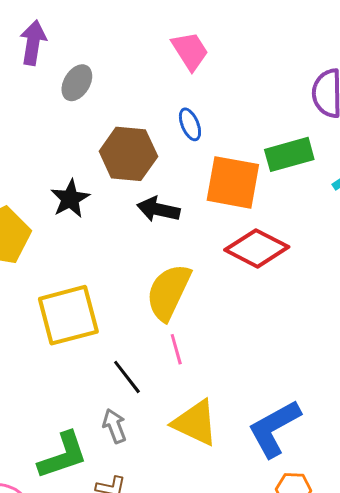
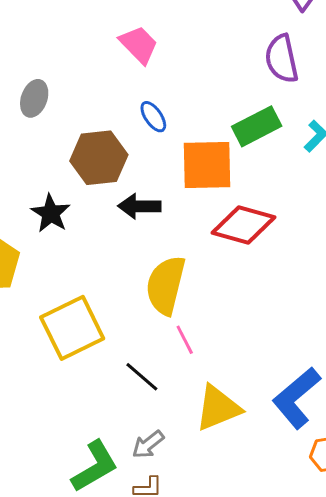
yellow triangle: (195, 423) -> (218, 408), turned -36
gray arrow: (114, 426) -> (148, 444), moved, turned -96

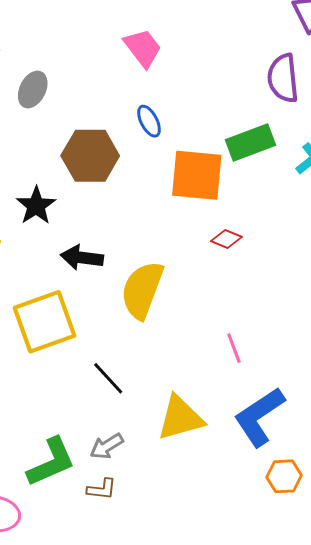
black arrow: (139, 206) -> (82, 258), moved
red diamond: (244, 225) -> (226, 239), size x0.5
pink line: (185, 340) -> (234, 348), moved

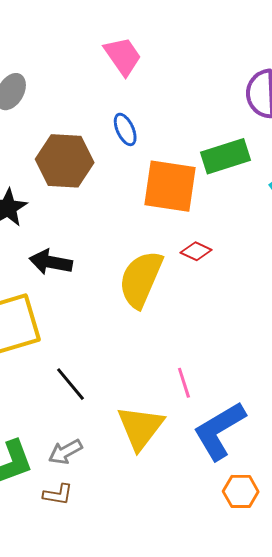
yellow semicircle: (142, 290) -> (141, 279), moved
pink line: (234, 348) -> (184, 383), moved
yellow triangle: (180, 418) -> (140, 428), turned -40

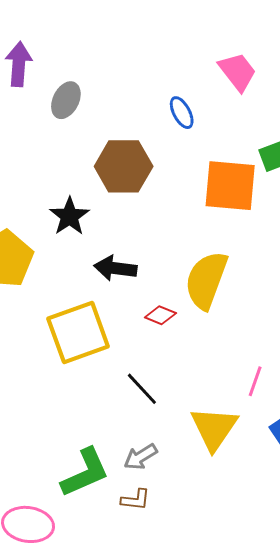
pink trapezoid: (123, 56) -> (238, 72), moved
blue ellipse: (125, 129) -> (182, 113), moved
red diamond: (196, 251) -> (160, 315), moved
pink line: (184, 383) -> (255, 381), turned 40

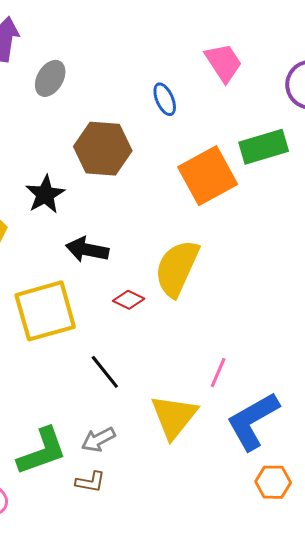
orange square: (230, 186) -> (208, 176), turned -38

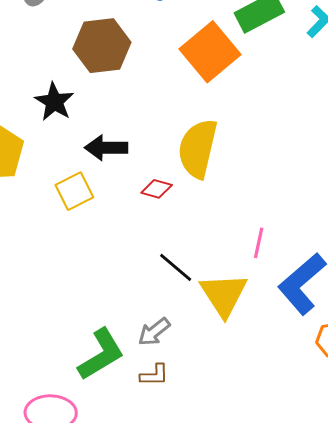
yellow square: (45, 311) -> (74, 191), moved, size x0.6
black line: (105, 372) -> (176, 267), moved

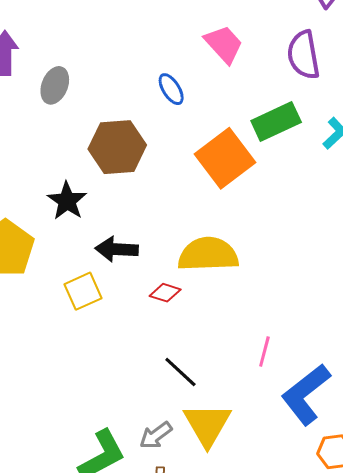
yellow semicircle: (198, 148) -> (208, 254), turned 72
yellow triangle: (224, 295) -> (207, 425), moved

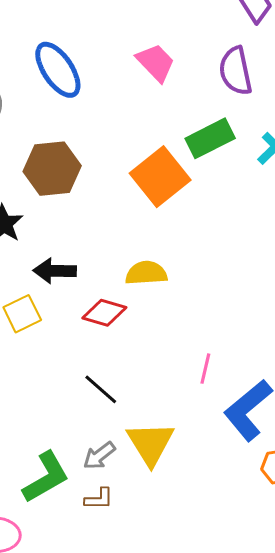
blue ellipse: (171, 89) -> (58, 70), moved, size x1.8
yellow semicircle: (208, 254) -> (146, 273), size x0.7
red diamond: (165, 293) -> (104, 313), size x1.4
black line: (180, 372) -> (101, 389), moved

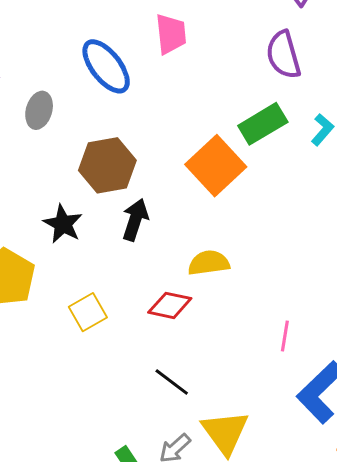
pink trapezoid: (156, 63) -> (171, 34), moved, turned 42
black arrow: (55, 271) -> (135, 220), moved, turned 111
pink line: (205, 369) -> (285, 336), moved

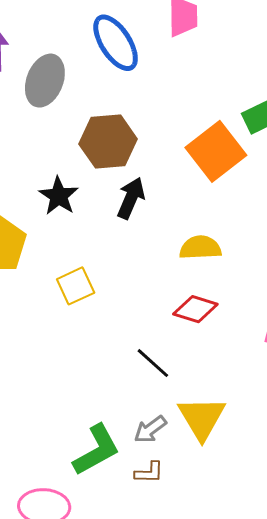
gray ellipse: (39, 110) -> (45, 81), size x1.4
red diamond: (170, 305) -> (195, 309), moved

